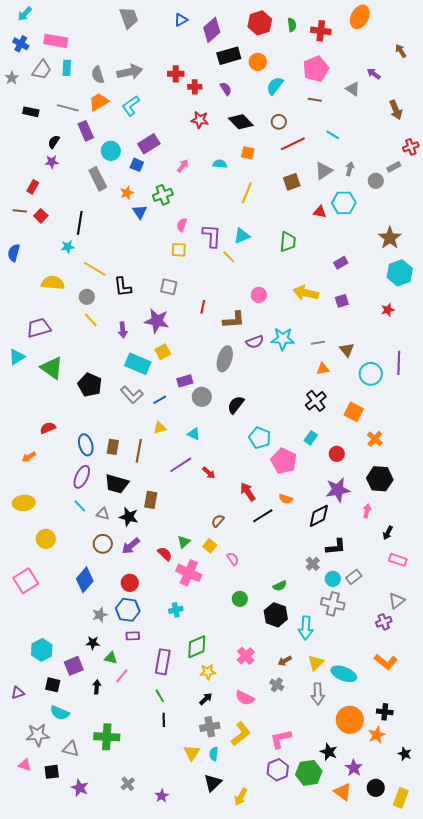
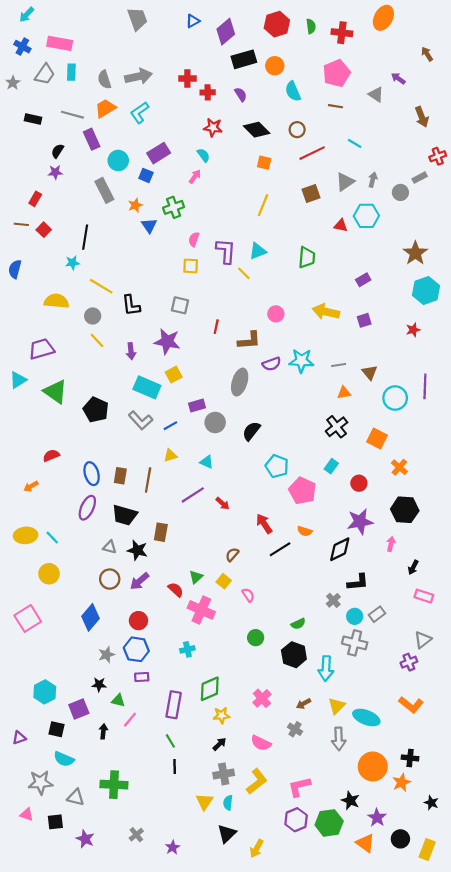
cyan semicircle: (275, 86) -> (293, 91), turned -60
cyan semicircle: (220, 164) -> (203, 155), moved, turned 48
cyan line: (80, 506) -> (52, 538), moved

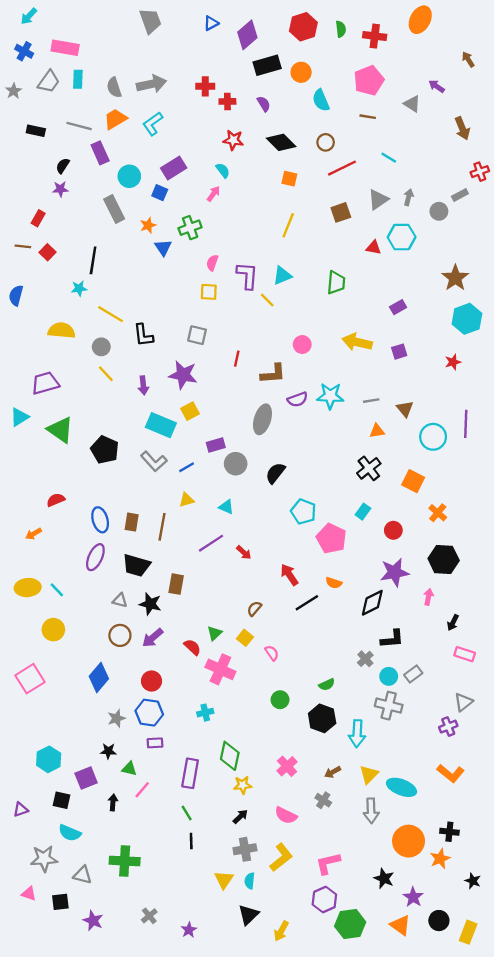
green diamond: (210, 689) -> (230, 756), turned -55
green hexagon: (329, 823) -> (350, 924), moved

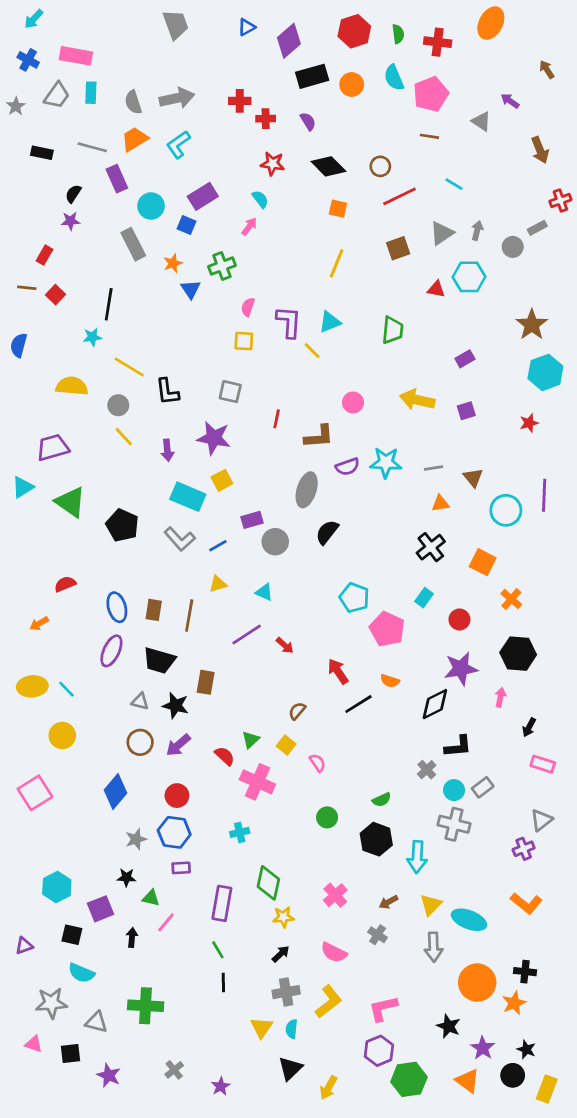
cyan semicircle: (321, 100) -> (394, 78), moved
black semicircle: (275, 473) -> (327, 532), moved
black star: (473, 881) -> (526, 1049), moved

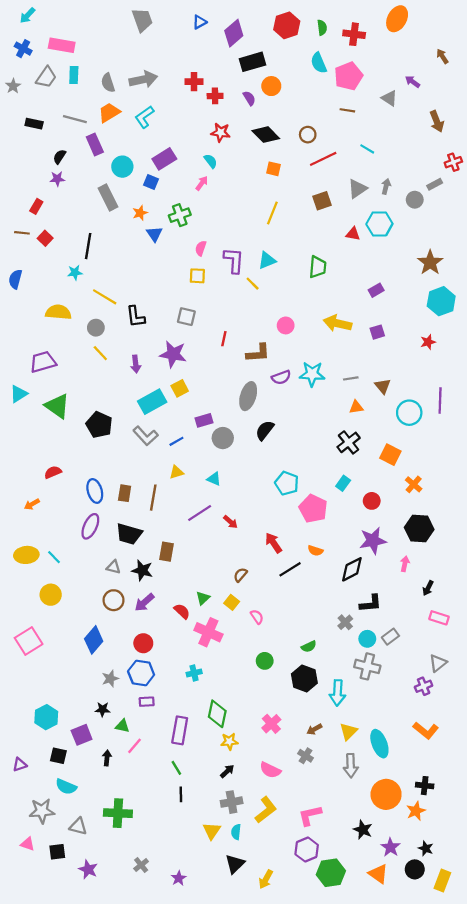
orange circle: (352, 84) -> (271, 86), moved
cyan rectangle: (188, 497) -> (152, 402), turned -52
cyan ellipse: (469, 920) -> (379, 744), turned 48

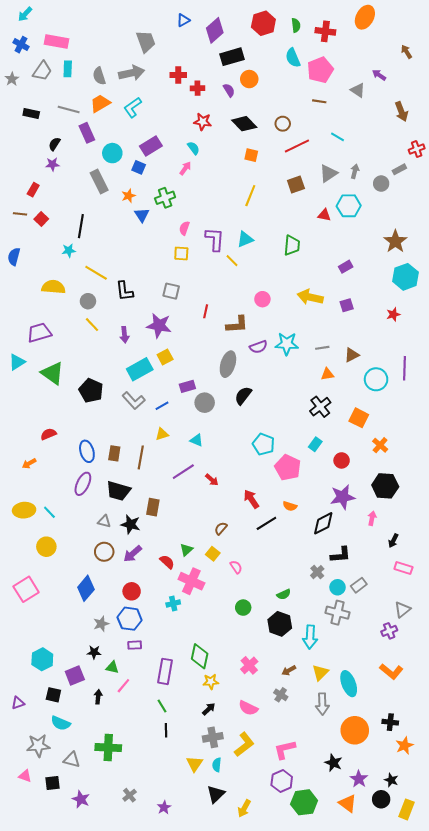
gray trapezoid: (142, 20) -> (146, 42), moved
brown triangle: (383, 386) -> (352, 355), turned 42
cyan cross: (194, 673) -> (173, 603), moved
orange star: (416, 811) -> (404, 746), moved

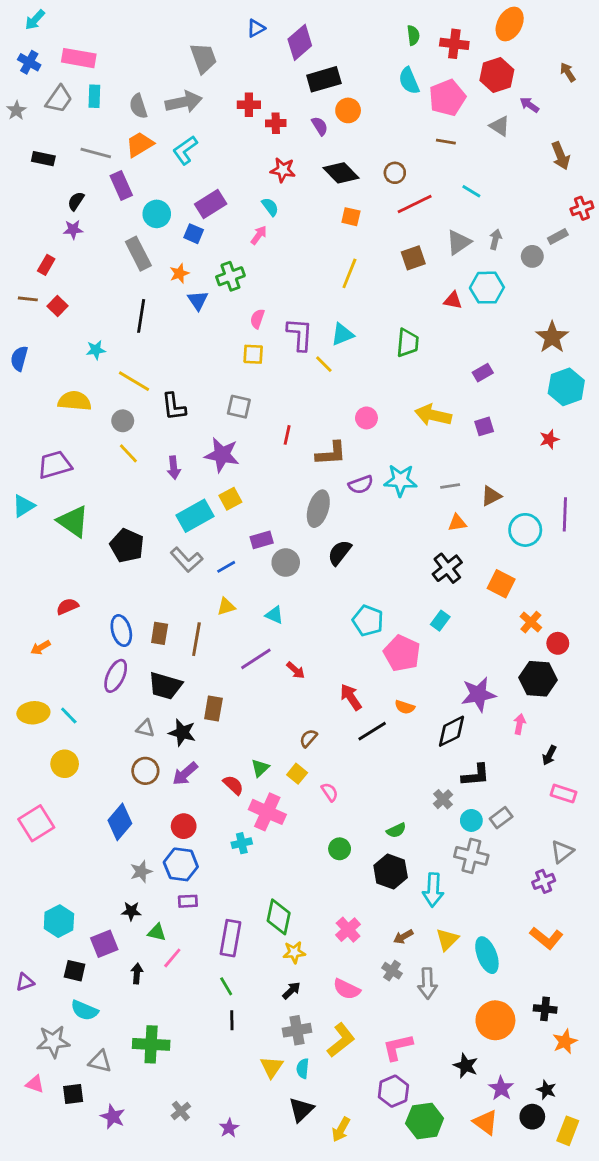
red hexagon: (263, 23) -> (497, 75), moved
black line: (81, 226) -> (141, 316), moved
red circle: (342, 460) -> (558, 643), moved
gray arrow: (322, 704) -> (427, 983), moved

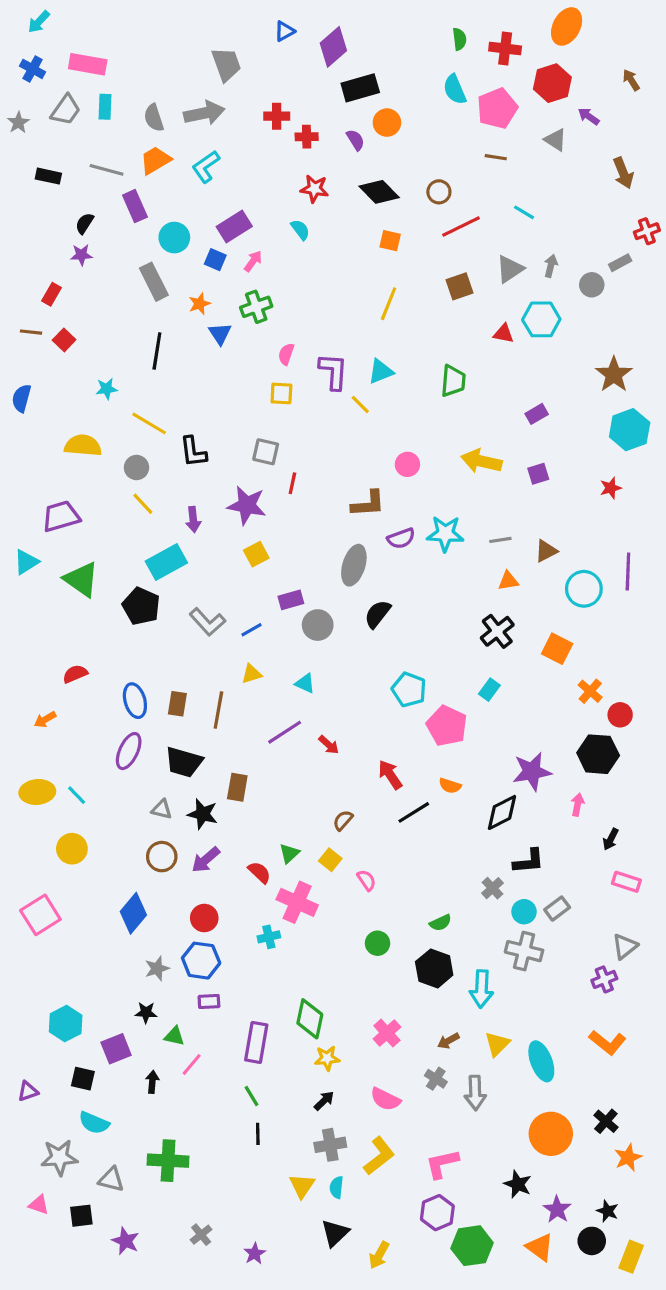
pink arrow: (259, 235) -> (253, 261), moved
red line: (287, 435) -> (292, 483), moved
cyan rectangle: (195, 516) -> (166, 562), moved
black cross: (545, 1009) -> (606, 1121), turned 35

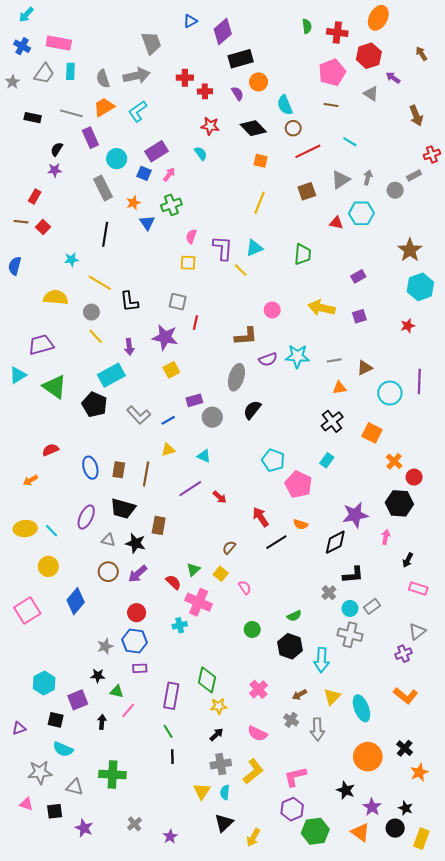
cyan semicircle: (455, 89) -> (285, 105), moved
purple ellipse: (129, 751) -> (86, 517), moved
blue diamond: (133, 913) -> (76, 601), moved

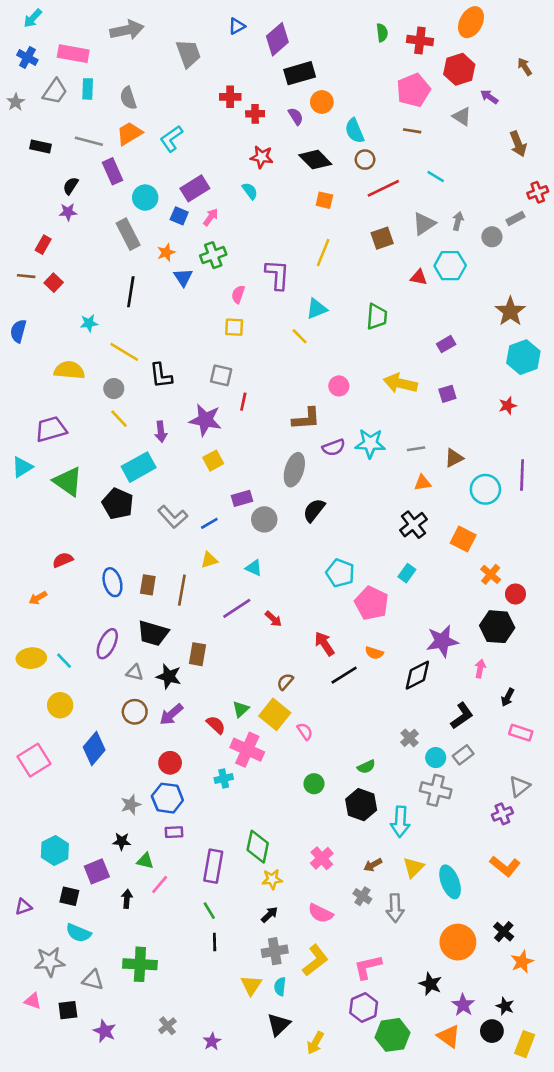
gray arrow: (137, 76) -> (127, 30), moved
purple L-shape: (223, 248) -> (277, 275), moved
yellow square: (221, 574) -> (275, 714), size x1.6
black L-shape: (353, 575) -> (462, 716), moved, turned -30

